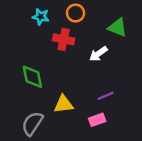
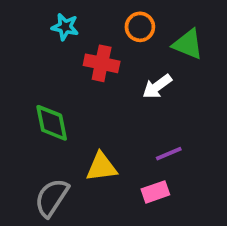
orange circle: (76, 13) -> (140, 27), moved

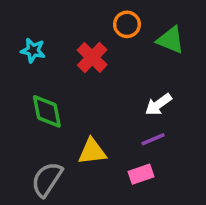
cyan star: (65, 27) -> (33, 50), moved
red cross: (102, 63) -> (92, 57), turned 32
white arrow: (157, 86) -> (158, 104), moved

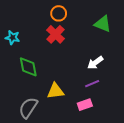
orange circle: (127, 24) -> (59, 13), moved
cyan star: (33, 50) -> (12, 38), moved

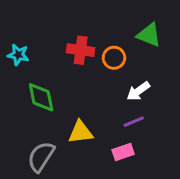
orange circle: (59, 13) -> (114, 58), moved
red cross: (55, 34) -> (81, 50), turned -36

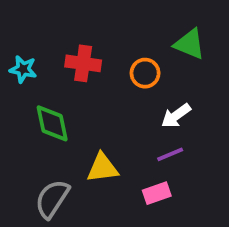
red cross: (81, 50) -> (83, 63), moved

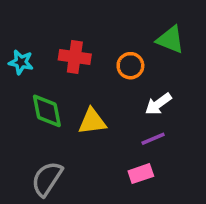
yellow triangle: (102, 168) -> (92, 121), moved

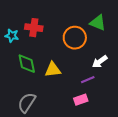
red cross: (75, 57) -> (34, 28), moved
orange circle: (130, 66) -> (75, 38), size x1.5
white arrow: (158, 104) -> (100, 62), moved

